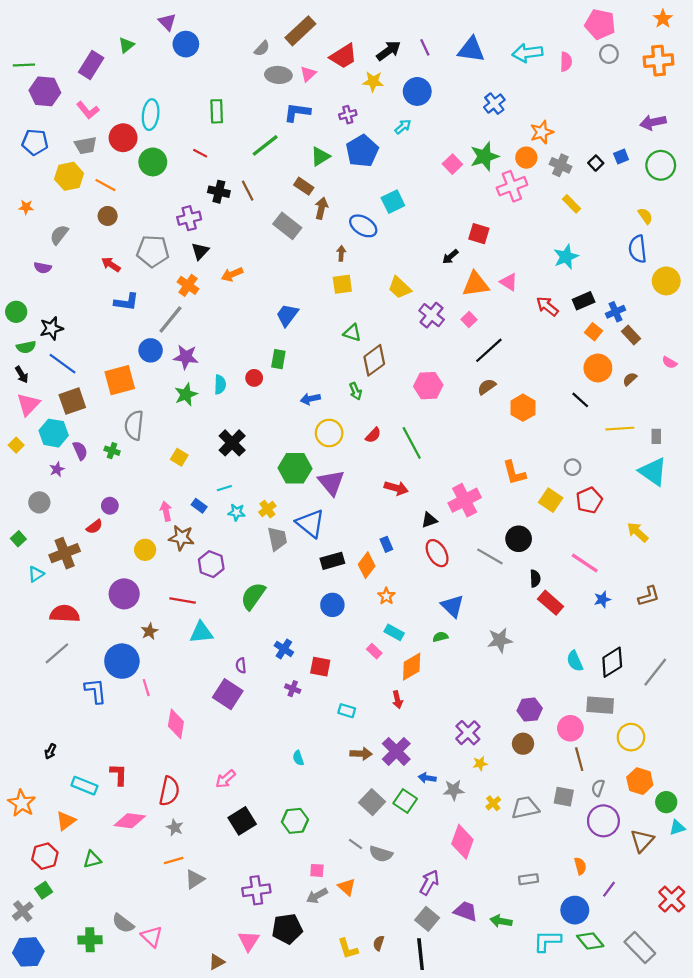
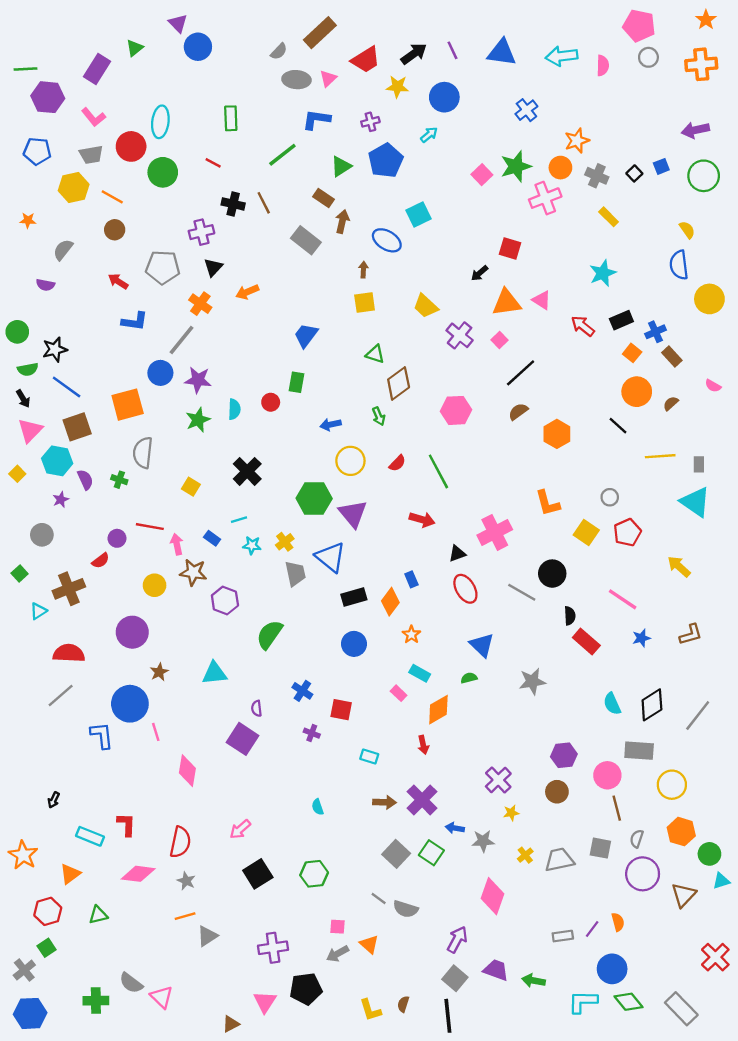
red line: (183, 600) -> (150, 527), moved
purple line: (609, 889) -> (592, 929), moved

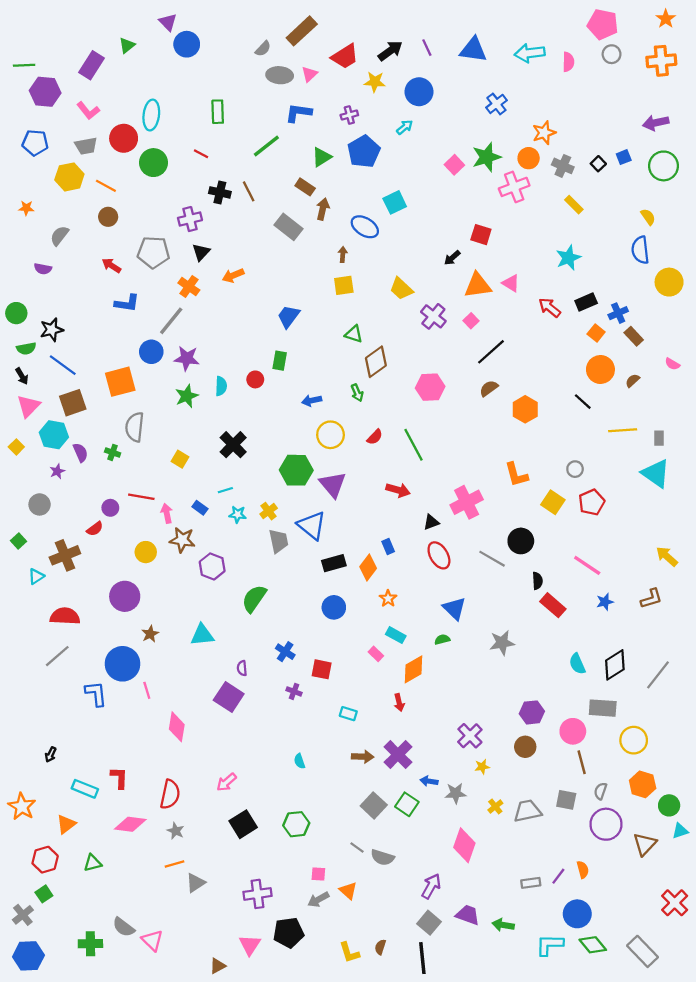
yellow arrow: (679, 566) -> (667, 556), moved

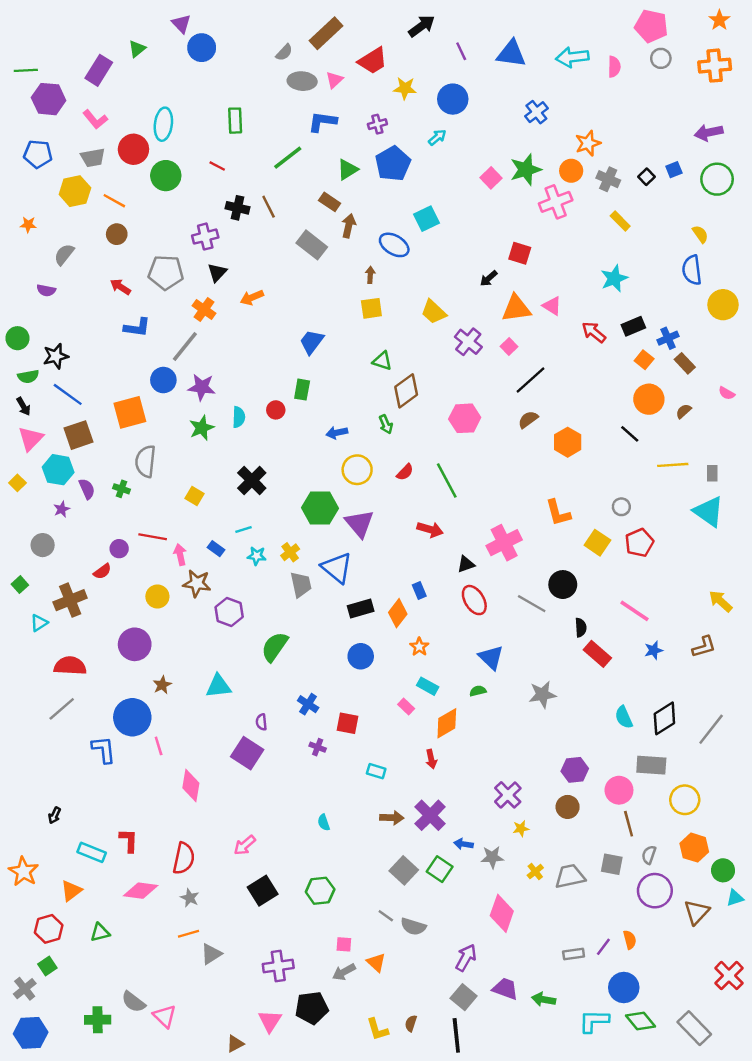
black arrow: (390, 51) -> (422, 26), moved

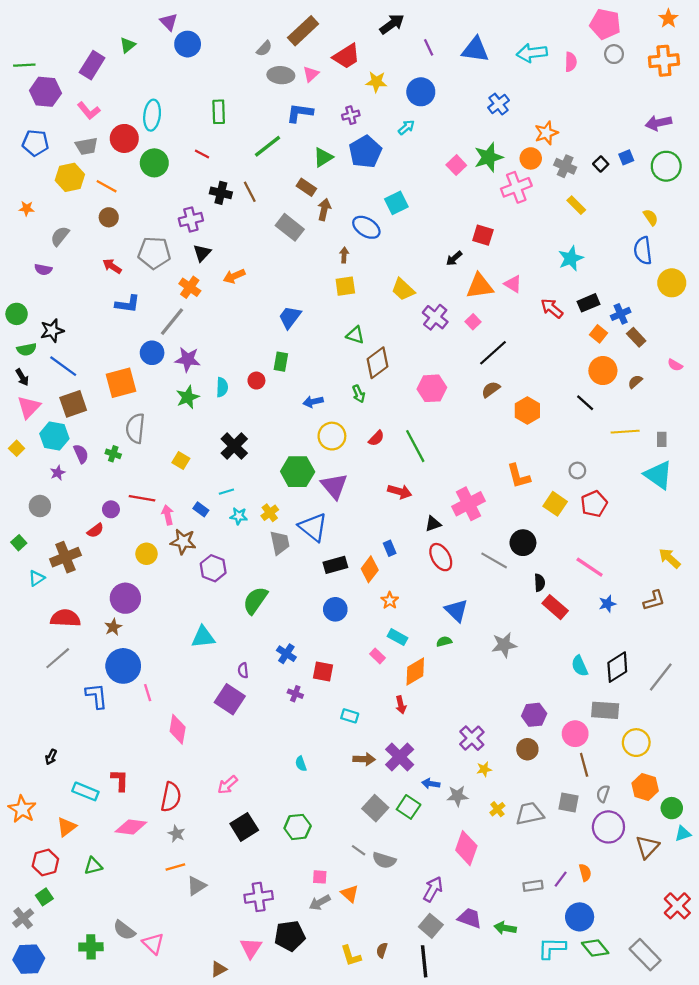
brown star: (162, 685) -> (113, 627), moved

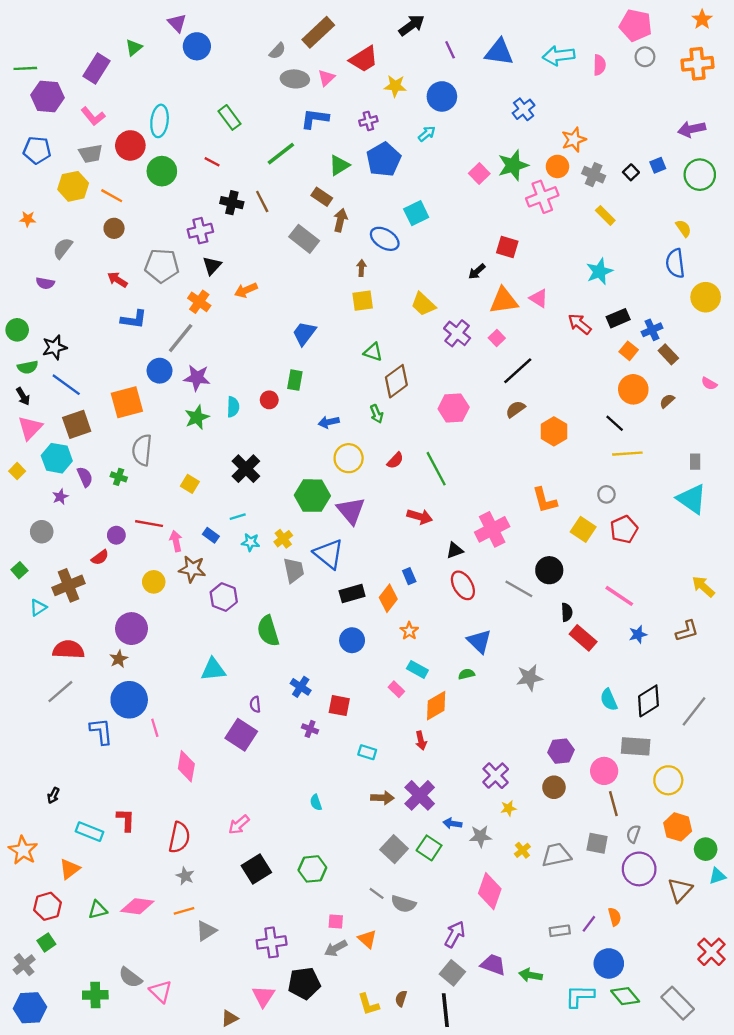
green rectangle: (219, 112) -> (230, 117), turned -35
yellow line: (625, 432) -> (627, 454), moved
green semicircle: (255, 600) -> (268, 631), turned -52
pink diamond: (131, 827) -> (137, 906), moved

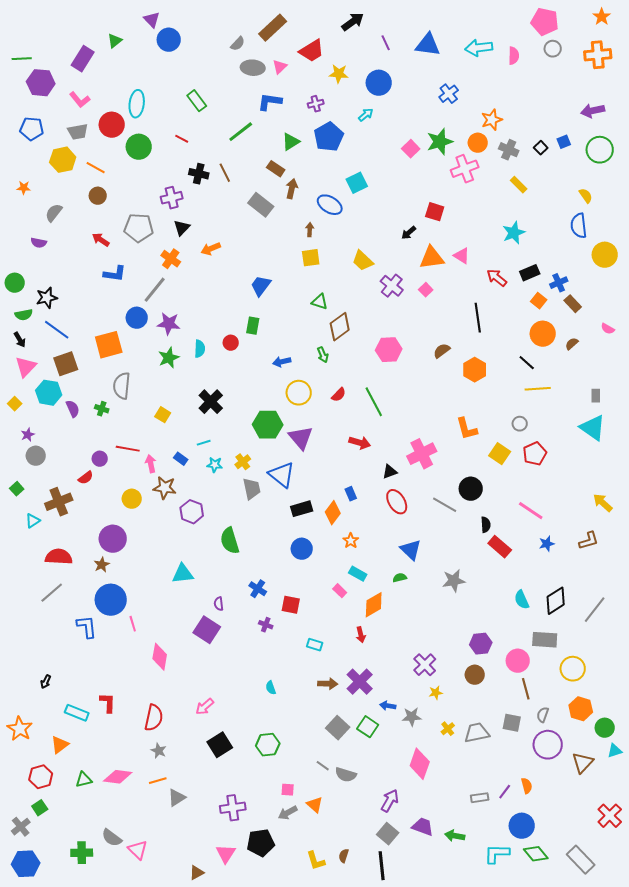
black line: (518, 371) -> (478, 318), moved, turned -56
purple star: (60, 497) -> (28, 435), moved

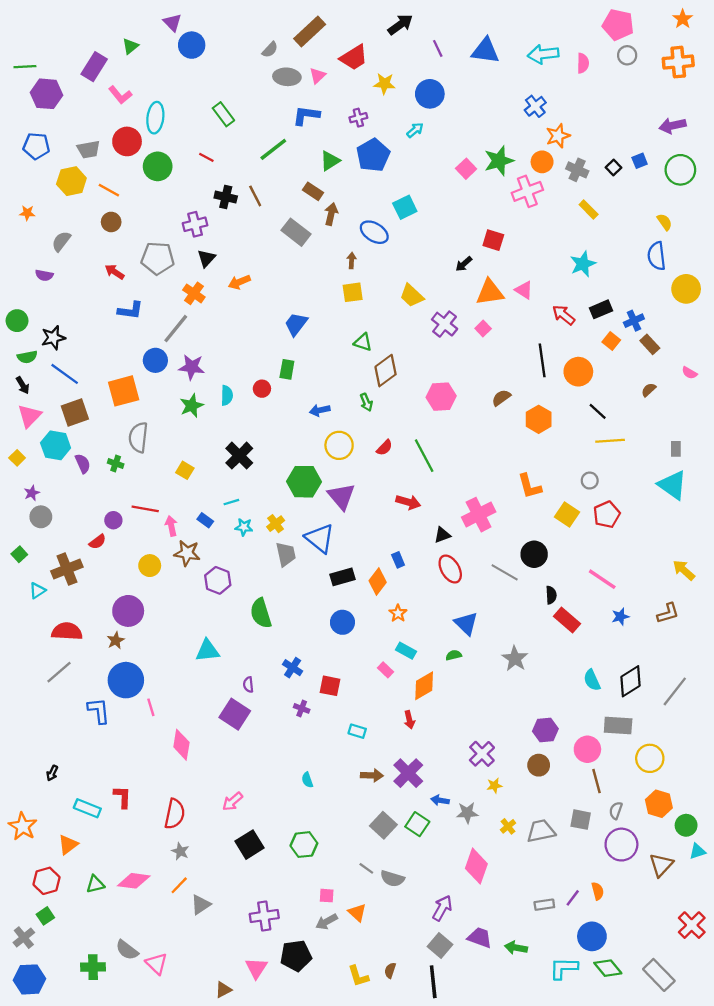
blue cross: (449, 94) -> (535, 106), moved
pink L-shape: (80, 100) -> (120, 95), moved
orange circle: (543, 334) -> (578, 372), moved
gray star: (454, 581) -> (515, 659), turned -30
orange line: (158, 781) -> (179, 885), turned -30

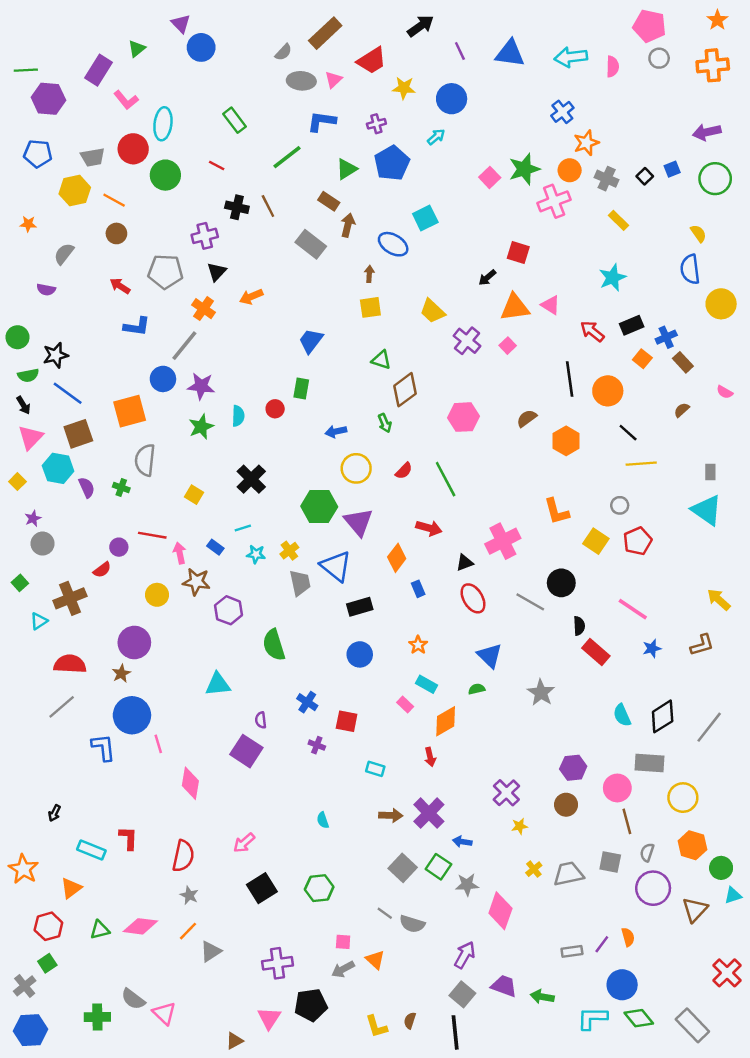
orange diamond: (378, 581) -> (397, 558), moved
gray star: (467, 813) -> (467, 885), moved

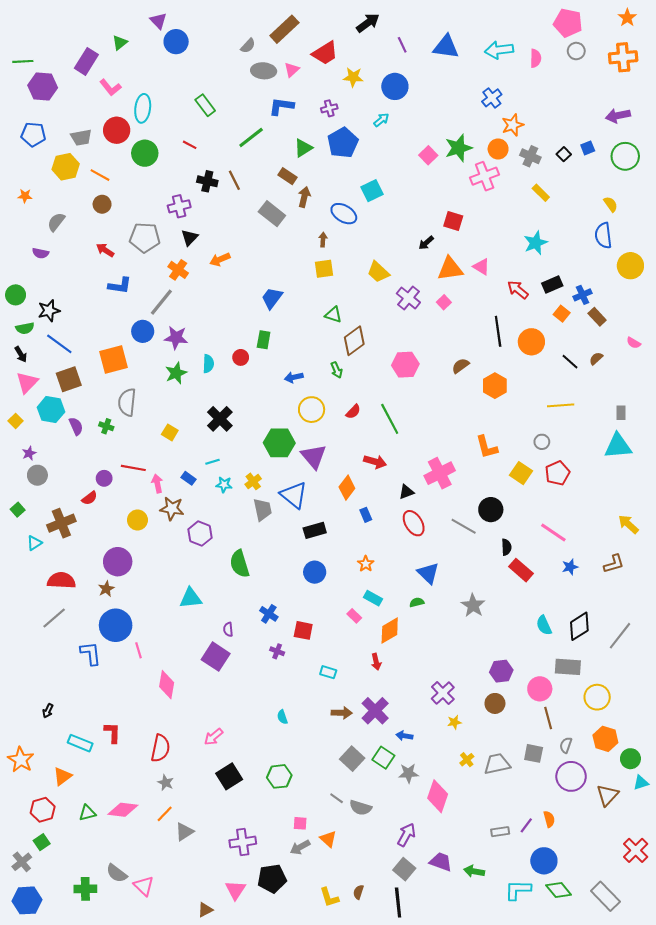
black line: (628, 433) -> (570, 362), moved
cyan triangle: (707, 510) -> (618, 446), turned -40

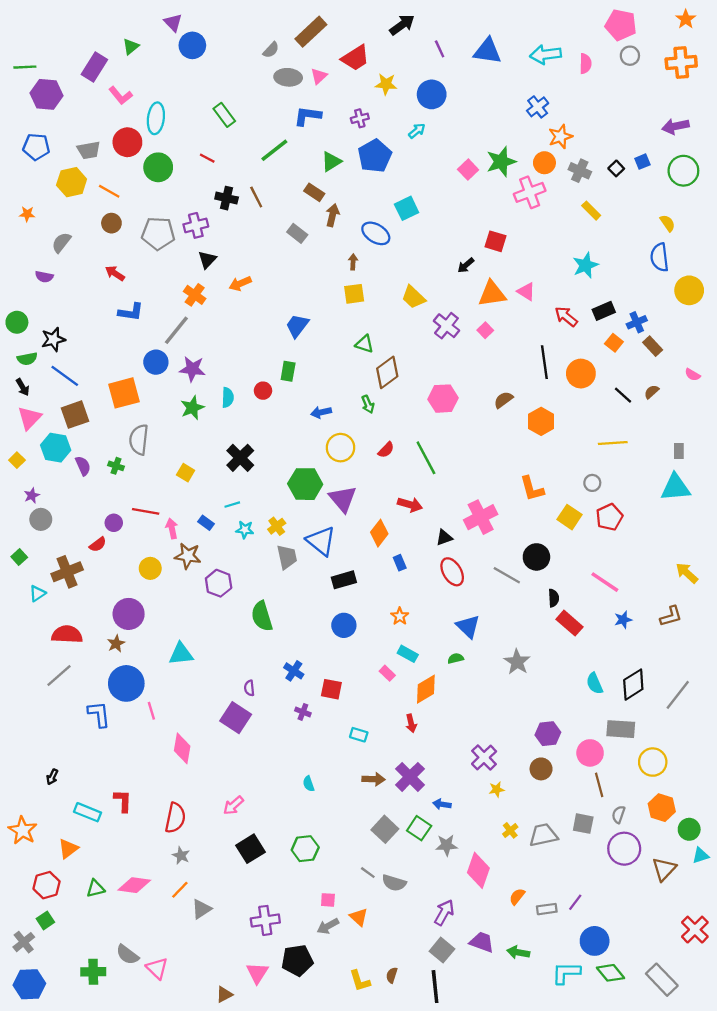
gray rectangle: (272, 214) -> (297, 233), size x0.7
gray pentagon: (145, 238) -> (158, 233), moved
cyan triangle: (191, 598) -> (181, 654), moved
orange semicircle: (549, 819) -> (517, 897), moved, turned -126

